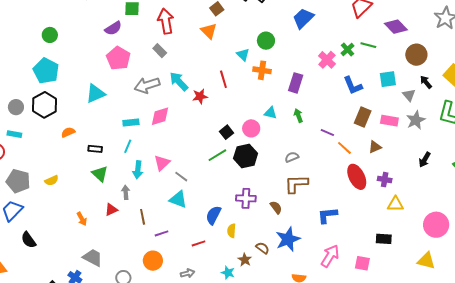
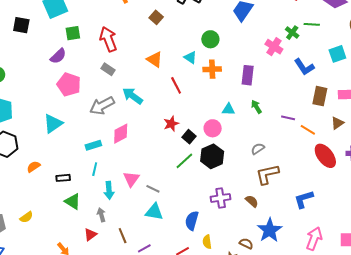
orange triangle: (209, 31) -> (154, 60), moved
red star: (200, 96) -> (171, 124), moved
yellow semicircle: (232, 231) -> (207, 242), moved

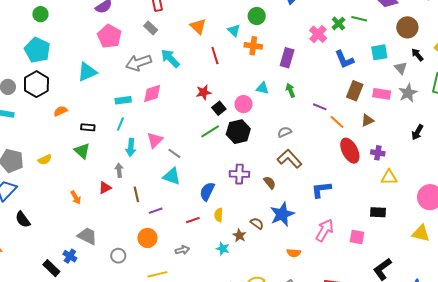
brown L-shape: (267, 174) -> (290, 159), turned 50
green triangle: (73, 201) -> (82, 151), moved

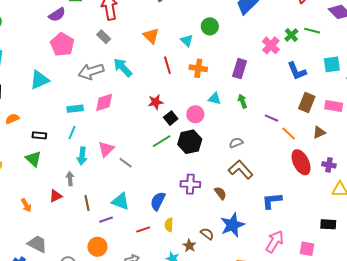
orange cross: (253, 46) -> (198, 68), moved
cyan triangle: (172, 176) -> (121, 201), moved

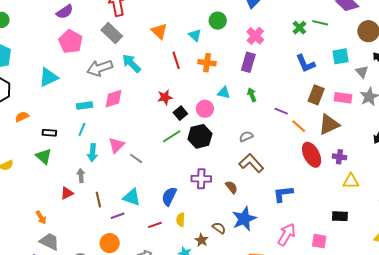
gray rectangle: (104, 37) -> (112, 33), size x1.5
pink cross: (271, 45) -> (255, 36), moved
brown triangle: (319, 132) -> (329, 124), size x1.6
orange arrow: (26, 205) -> (41, 217), moved

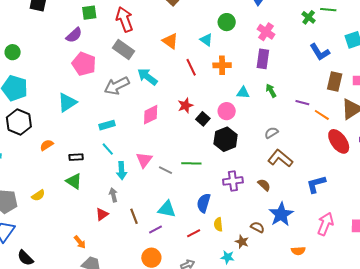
pink diamond: (113, 99) -> (151, 115), moved
cyan line: (82, 129) -> (108, 149), turned -56
green line: (172, 136) -> (191, 163), moved, turned 42

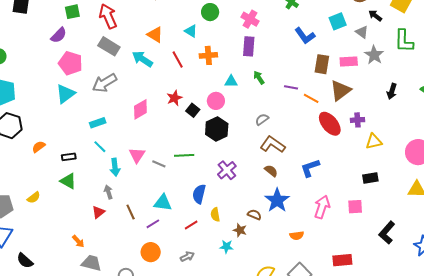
cyan arrow: (147, 77) -> (142, 59), moved
cyan triangle: (67, 102) -> (65, 94), moved
purple cross: (233, 181) -> (227, 170), turned -30
brown semicircle: (264, 185) -> (271, 171), moved

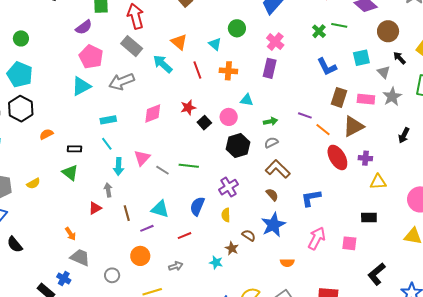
green arrow: (259, 78) -> (270, 121), moved, turned 104
black hexagon: (217, 129) -> (238, 146), moved
yellow semicircle: (215, 215) -> (226, 215), moved

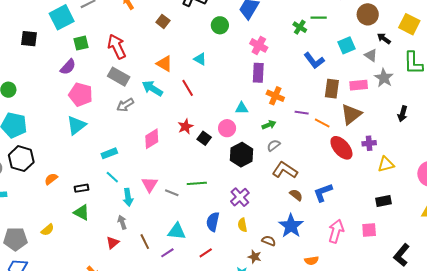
green circle: (237, 28) -> (220, 25), moved
orange cross: (228, 71) -> (275, 96), moved, turned 30
gray arrow: (122, 82) -> (125, 105), moved, size x0.7
brown semicircle: (272, 195) -> (296, 195), moved

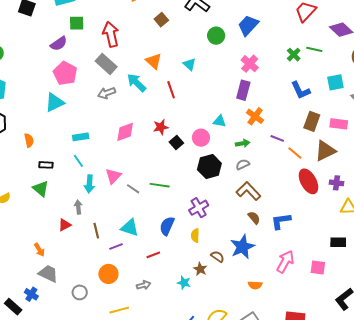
orange semicircle: (51, 179) -> (29, 140), moved, turned 104

